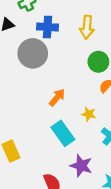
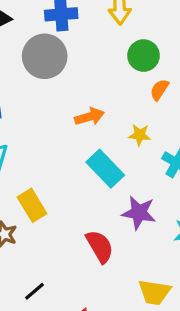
orange arrow: (57, 97) -> (89, 117), turned 42

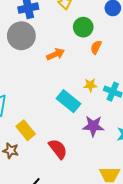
orange arrow: (89, 117) -> (56, 54), moved
yellow star: (140, 135) -> (90, 85), moved
red semicircle: (100, 246) -> (58, 149), moved

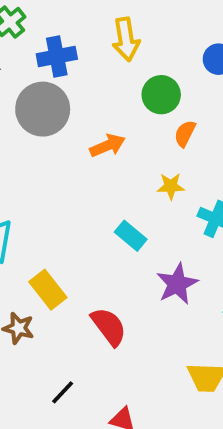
yellow star: (90, 85) -> (171, 186), moved
cyan rectangle: (69, 101) -> (131, 236), size x0.7
purple star: (93, 126) -> (177, 284), turned -30

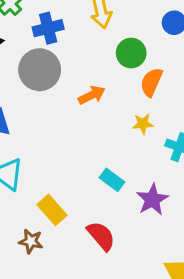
orange semicircle: (185, 134) -> (151, 82), size x1.4
cyan rectangle: (131, 236) -> (112, 180), moved

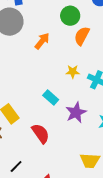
orange arrow: (92, 95) -> (42, 41), turned -30
yellow star: (143, 124) -> (73, 72), moved

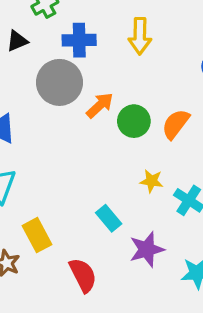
green circle: (70, 16) -> (134, 121), moved
orange arrow: (42, 41) -> (100, 105), moved

